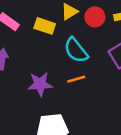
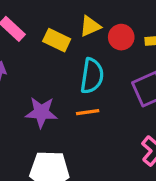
cyan semicircle: (76, 50) -> (92, 76), turned -140

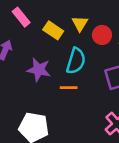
yellow triangle: (90, 26) -> (80, 23), turned -42
purple star: (41, 112) -> (39, 70), moved

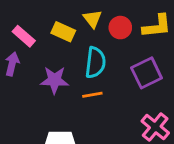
pink rectangle: (21, 17) -> (24, 36), moved

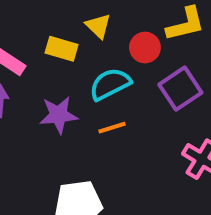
red circle: (120, 28) -> (145, 48), moved
cyan semicircle: (95, 63) -> (110, 84), turned -116

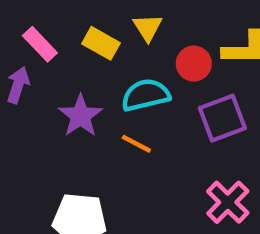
purple star: (59, 115) -> (80, 116), turned 30
orange line: (112, 128) -> (136, 144), turned 32

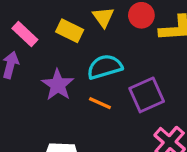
red circle: (194, 64) -> (141, 15), moved
purple square: (222, 118) -> (147, 95), moved

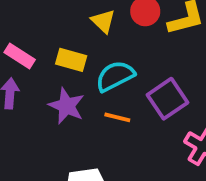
yellow rectangle: (70, 31) -> (71, 60), moved

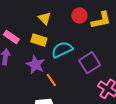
yellow triangle: (103, 21) -> (45, 18), moved
orange line: (117, 117) -> (51, 80), moved, turned 40

